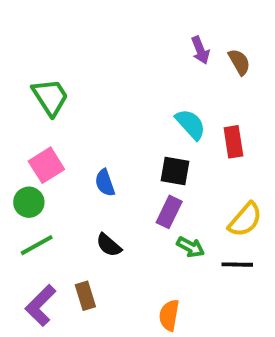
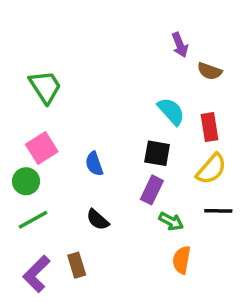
brown semicircle: (239, 62) -> (210, 71), moved, turned 140
yellow semicircle: (245, 220) -> (211, 169), moved
black line: (237, 265) -> (218, 211), moved
orange semicircle: (169, 315) -> (182, 260), moved

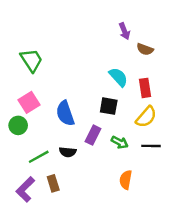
blue semicircle: (94, 164) -> (65, 113), size x1.5
purple rectangle: (152, 190) -> (93, 135), moved
green line: (33, 220) -> (39, 157), moved
black semicircle: (98, 220) -> (68, 152), turned -35
green arrow: (171, 221) -> (120, 142), moved

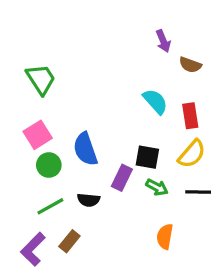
black square: (109, 106) -> (147, 157), moved
green circle: (18, 125) -> (49, 165), moved
brown rectangle: (53, 183) -> (69, 241), turned 56

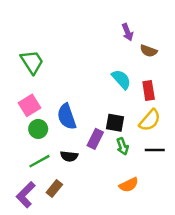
green arrow: (157, 187) -> (123, 146), turned 42
orange semicircle: (165, 237) -> (129, 185), turned -126

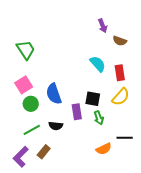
purple rectangle: (95, 139) -> (77, 112), turned -35
black line: (155, 150) -> (125, 138), moved

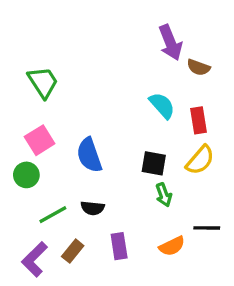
purple arrow: (103, 26) -> (170, 43), size x1.5
green circle: (31, 104) -> (26, 175), moved
purple rectangle: (77, 112) -> (119, 246), moved

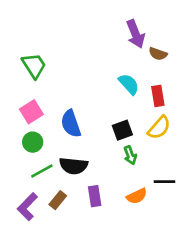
black square: (154, 163) -> (122, 130), turned -30
green circle: (26, 175) -> (33, 142), moved
black semicircle: (93, 208) -> (74, 166), size x1.5

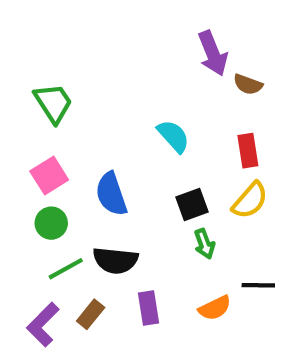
cyan semicircle: (129, 84) -> (173, 136), moved

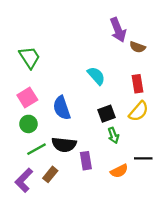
purple rectangle: (149, 308) -> (86, 161), moved

